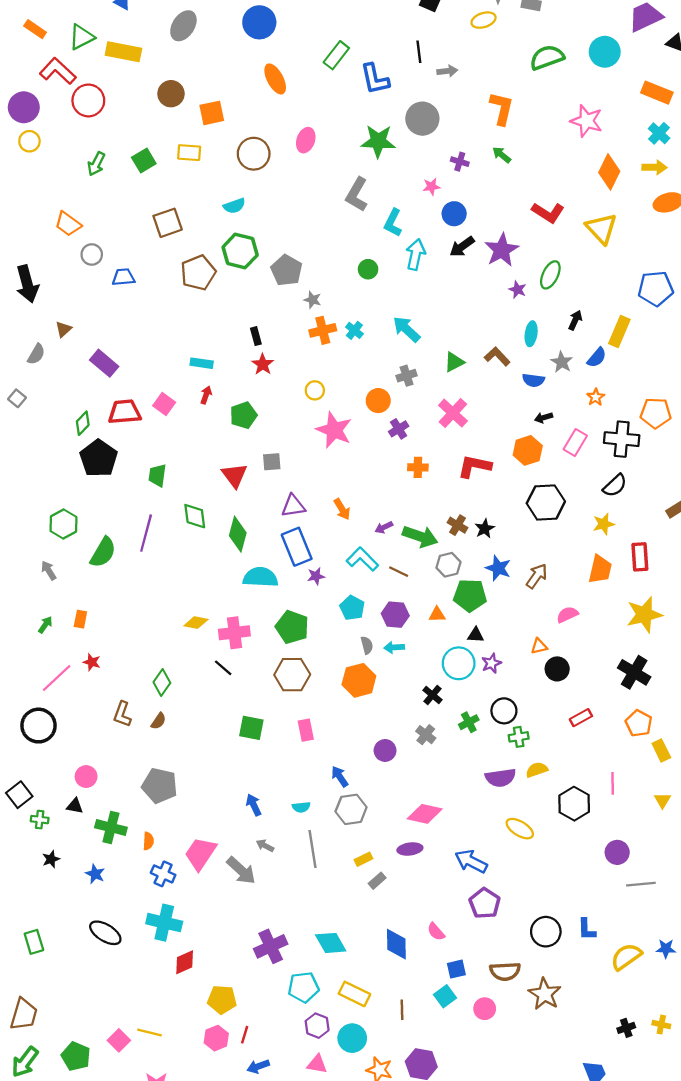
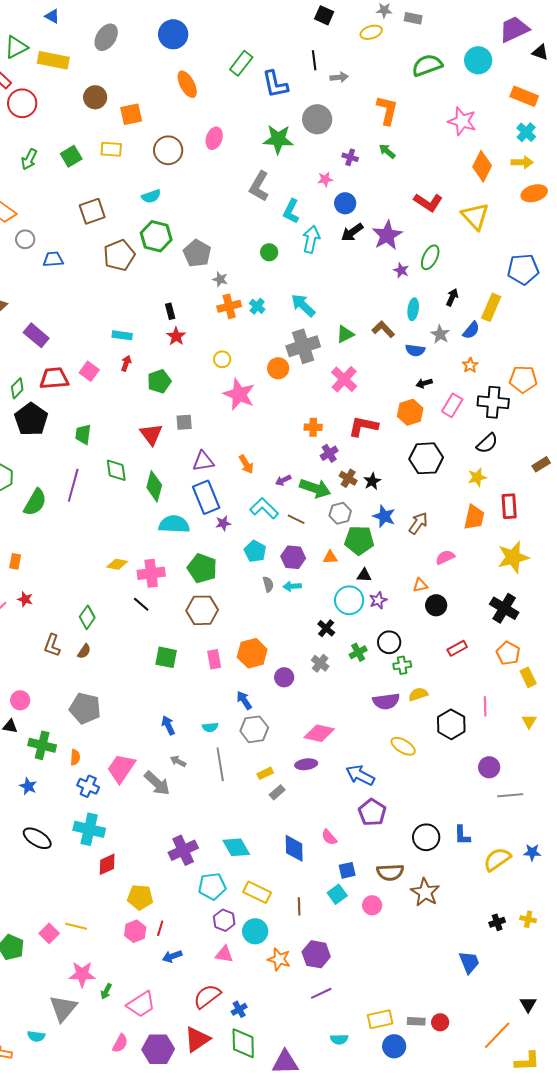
gray cross: (407, 376) -> (303, 346), size x1.8
purple cross: (399, 429) -> (329, 453), moved
orange hexagon: (359, 680) -> (252, 653), moved

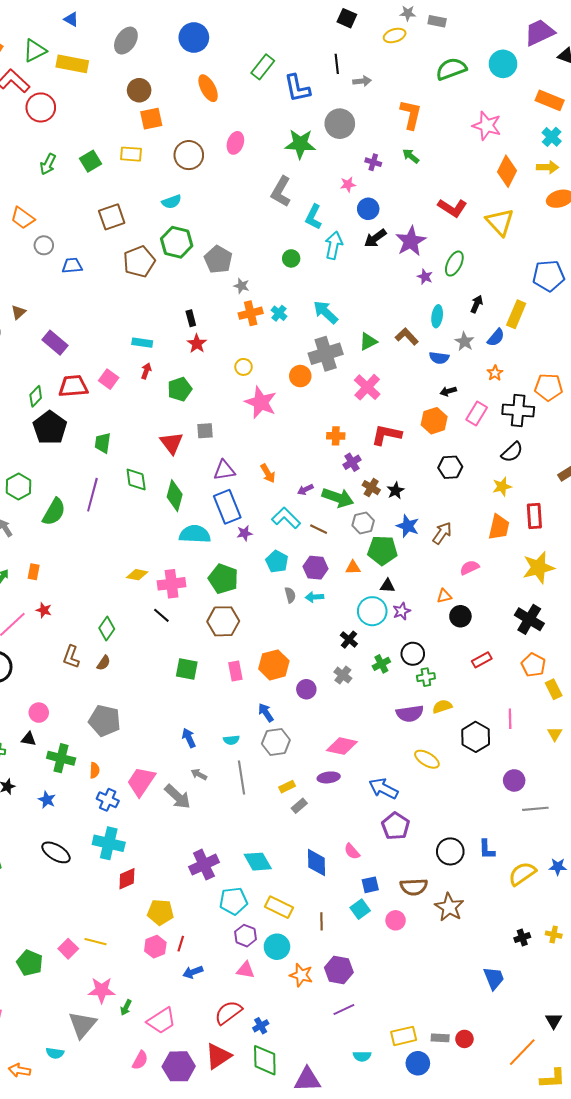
brown circle: (95, 97) -> (139, 90), moved
black hexagon: (426, 458) -> (450, 467), size x0.7

